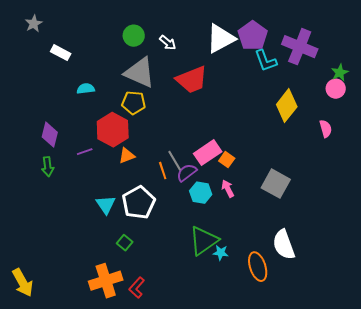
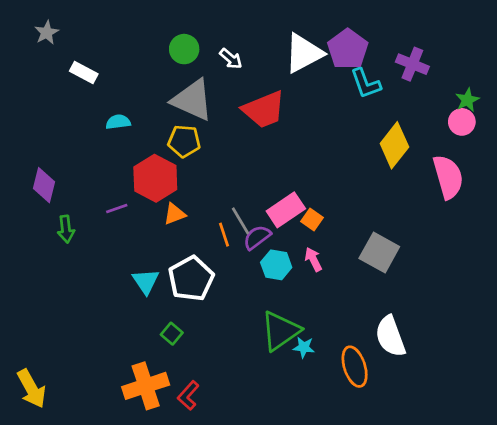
purple cross: (300, 47) -> (412, 64), size x0.7
pink semicircle: (326, 129) -> (448, 177), size x1.8
purple diamond: (50, 135) -> (44, 185), moved

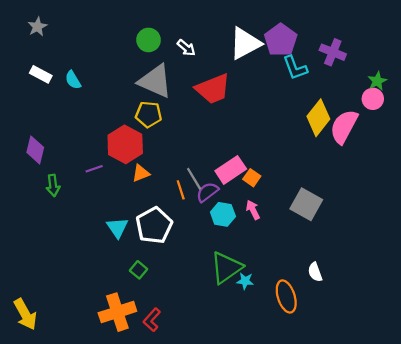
white rectangle: (84, 72) -> (41, 74), moved
cyan semicircle: (118, 122) -> (73, 80), moved, turned -114
pink semicircle: (448, 177) -> (344, 127), moved, turned -136
white semicircle: (390, 336) -> (315, 272), size x0.6

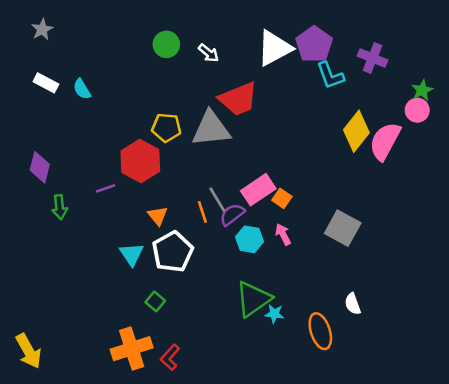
gray triangle: (155, 81) -> (211, 129), moved, turned -30
orange triangle: (141, 173) -> (158, 216), moved, turned -48

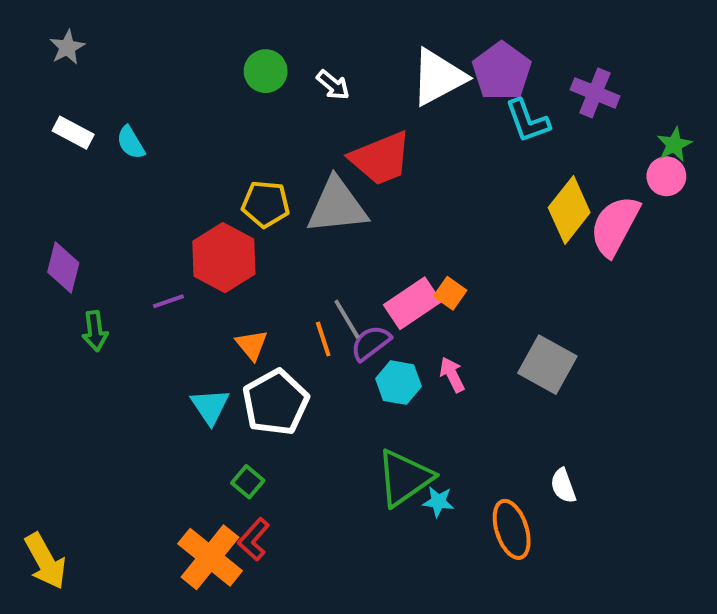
orange square: (282, 198) -> (450, 293), moved
orange cross: (132, 349) -> (210, 557), turned -33
red L-shape: (170, 357) -> (254, 539), moved

